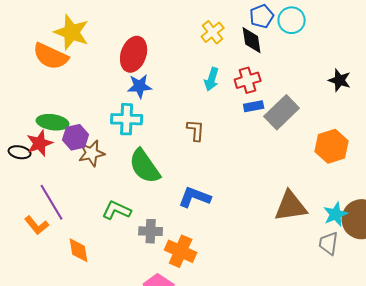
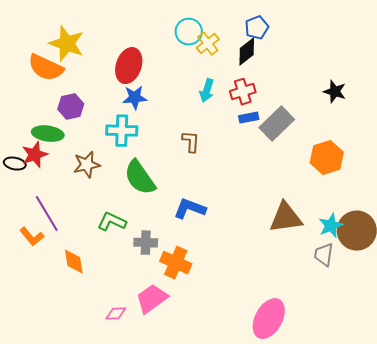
cyan circle: (292, 20) -> (189, 32), moved
black diamond: (252, 40) -> (247, 52), turned 60
purple hexagon: (76, 137) -> (71, 107), moved

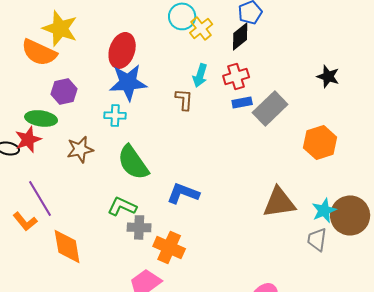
blue star: (135, 98) -> (128, 82), size x1.5
cyan cross: (122, 131) -> (115, 115), size x0.7
brown L-shape: (191, 142) -> (184, 99), moved
green L-shape: (112, 222) -> (122, 206), moved
orange diamond: (74, 262) -> (67, 246), size x1.4

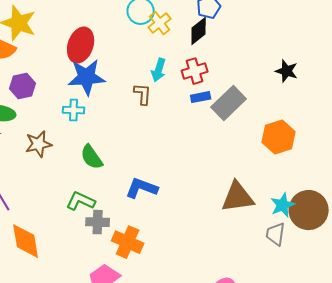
green semicircle: (133, 162) -> (92, 157), size x0.7

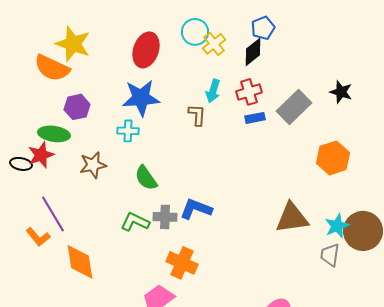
red ellipse: (81, 45) -> (146, 50), moved
gray rectangle: (229, 103) -> (294, 107), moved
gray cross: (98, 222) -> (165, 217), moved

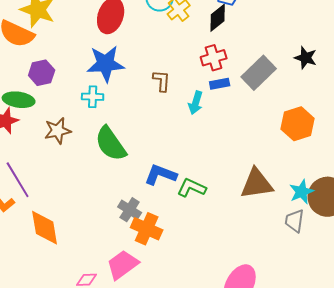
cyan arrow: (213, 91) -> (196, 103), moved
green semicircle: (146, 178) -> (111, 144), size x1.4
gray cross: (165, 217) -> (130, 210), moved, turned 30
green L-shape: (135, 222) -> (192, 188), moved

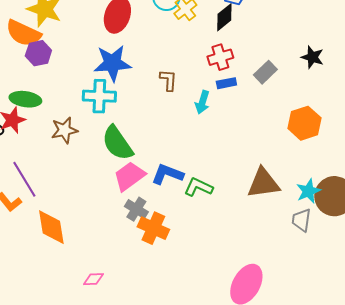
purple hexagon: (42, 73) -> (38, 53), moved
gray rectangle: (259, 73) -> (265, 72), size x0.7
cyan cross: (93, 97) -> (99, 96), size x1.5
pink trapezoid: (123, 265) -> (129, 176), moved

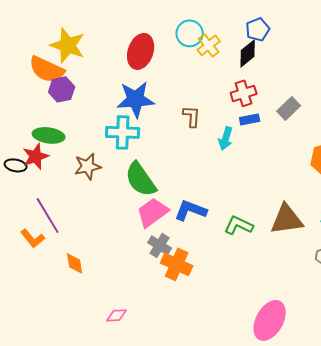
green L-shape: (198, 187) -> (239, 225), moved
orange diamond: (51, 227) -> (75, 263), size x0.6

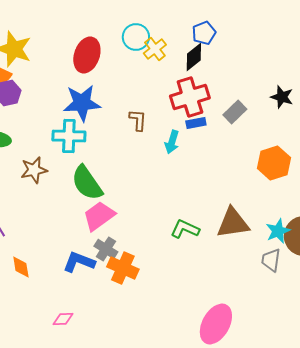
red cross: (244, 93) -> (190, 97), size x1.5
blue L-shape: (191, 210) -> (79, 262), moved

